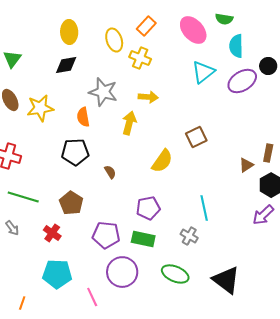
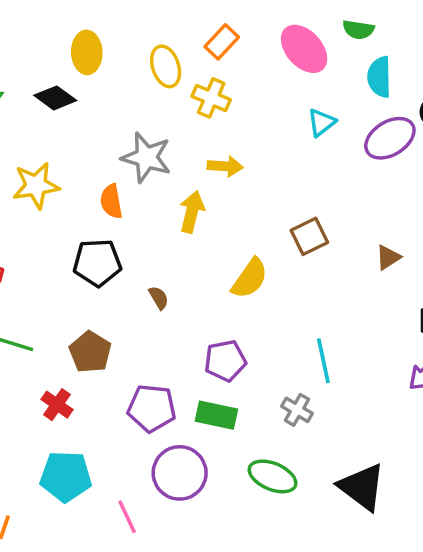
black diamond: (66, 65) -> (55, 98), moved, turned 45
cyan triangle: (203, 72) -> (322, 122), size x0.7
brown triangle: (246, 165) -> (388, 257), moved

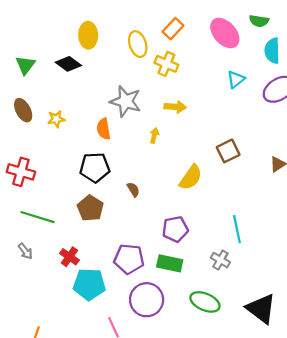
yellow star: (36, 186) -> (56, 119), size x0.6
yellow arrow: (192, 212) -> (154, 136), size x0.6
brown pentagon: (90, 352) -> (90, 208), moved
cyan pentagon: (66, 476) -> (89, 284), moved

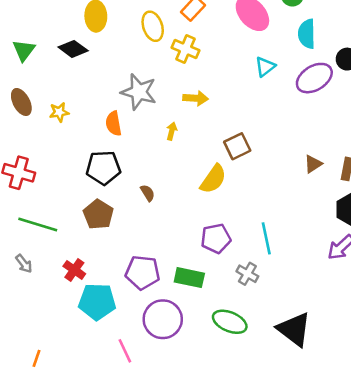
brown square: (228, 151) -> (237, 146), moved
purple pentagon: (175, 229) -> (216, 238), moved

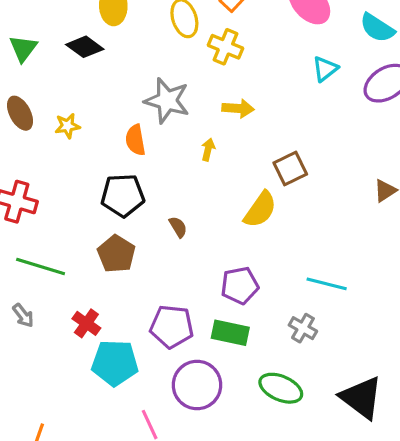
cyan semicircle: (307, 34) -> (377, 28), turned -56
purple pentagon: (216, 238) -> (240, 285), moved
cyan line: (266, 238) -> (327, 284), turned -64

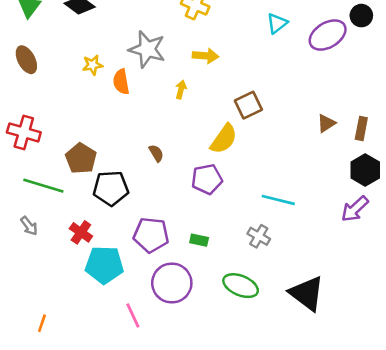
yellow star: (67, 126) -> (93, 65), moved
black pentagon: (123, 195) -> (111, 188), moved
brown pentagon: (116, 254) -> (81, 158), moved
purple pentagon: (240, 285) -> (207, 179), moved
green rectangle: (230, 333) -> (199, 240), size x0.6

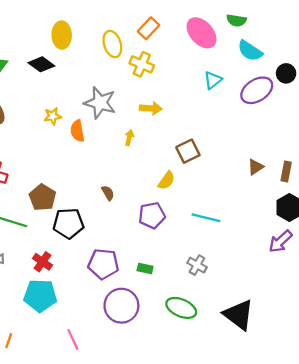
yellow semicircle: (224, 139) -> (167, 181), size x0.7
cyan line: (278, 200) -> (206, 218), moved
cyan pentagon: (104, 265) -> (40, 296), moved
pink line: (133, 315) -> (73, 339), moved

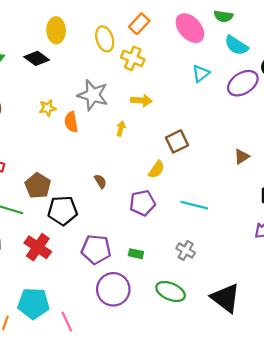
red cross: (42, 262) -> (38, 247), size x1.4
cyan pentagon: (40, 296) -> (33, 303), moved

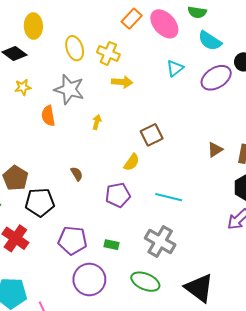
orange rectangle: (139, 24) -> (132, 19), moved
yellow ellipse: (105, 39) -> (75, 48), moved
yellow arrow: (141, 100) -> (122, 82), moved
yellow star: (47, 108) -> (23, 87), moved
gray cross: (186, 250) -> (160, 241), size x1.6

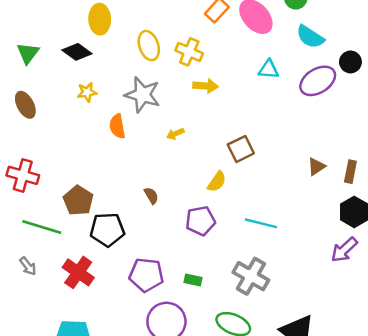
cyan triangle: (175, 68) -> (269, 70), turned 42
yellow arrow: (97, 122) -> (175, 134), turned -128

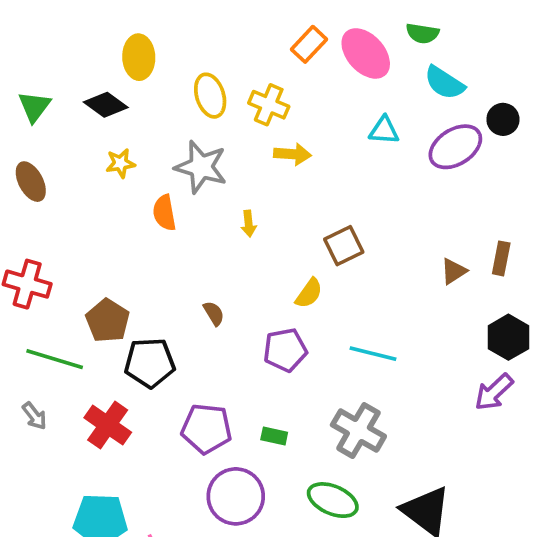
yellow arrow: (175, 134) -> (249, 224), turned -72
brown rectangle: (350, 172) -> (501, 258), moved

